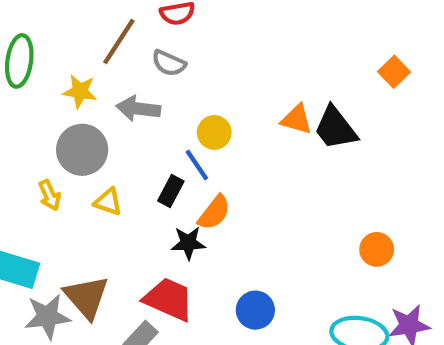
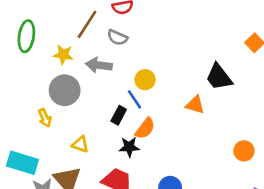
orange triangle: (297, 119) -> (195, 105), moved
yellow triangle: (108, 202) -> (80, 144), moved

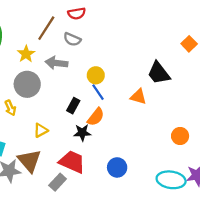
yellow star: (63, 55) -> (26, 54), turned 30
blue line: (134, 99) -> (98, 92), moved
yellow triangle: (80, 144) -> (41, 130), turned -48

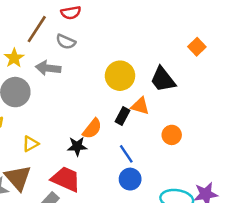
yellow circle: (96, 75) -> (120, 76), moved, size x1.5
blue line: (98, 92) -> (126, 154), moved
black rectangle: (73, 106) -> (123, 116), moved
orange circle: (180, 136) -> (172, 135), moved
blue circle: (117, 167) -> (130, 179), moved

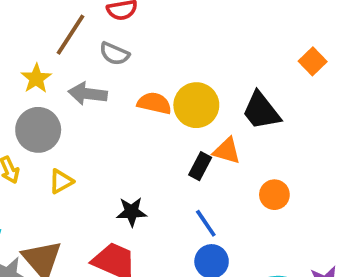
orange semicircle: (92, 129) -> (154, 103), moved, turned -115
yellow triangle: (30, 144) -> (61, 181), moved

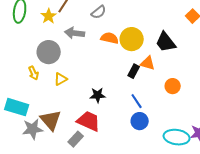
gray semicircle: (114, 54) -> (99, 12), moved, turned -63
yellow star: (36, 78) -> (49, 16), moved

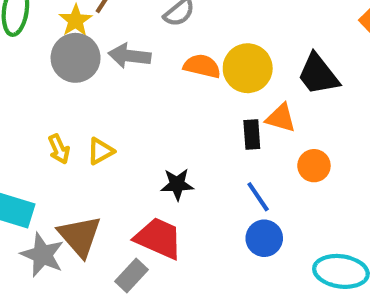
gray circle: (49, 52) -> (76, 58), moved
black rectangle: (134, 71) -> (252, 135), turned -32
yellow arrow: (34, 73) -> (59, 149), moved
orange circle: (173, 86) -> (314, 166), moved
gray star: (33, 129) -> (42, 255), turned 30

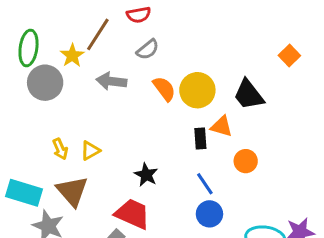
gray circle: (76, 58) -> (45, 83), moved
orange semicircle: (202, 66) -> (164, 89), turned 40
black star: (177, 184) -> (146, 175), turned 30
brown triangle: (80, 236) -> (72, 191), moved

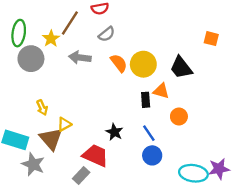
orange square: (289, 56) -> (211, 39), turned -32
yellow triangle: (90, 151) -> (64, 124), moved
black star: (146, 175) -> (114, 132), moved

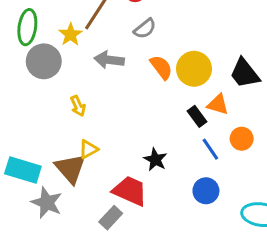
black rectangle: (146, 100) -> (197, 116), turned -32
yellow arrow: (42, 108) -> (78, 106), moved
blue line: (149, 133) -> (210, 149), moved

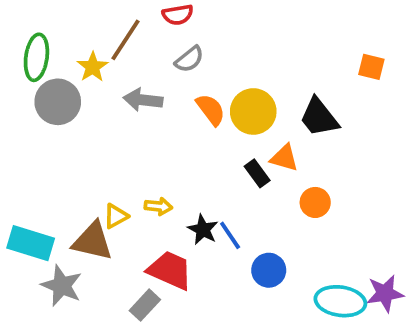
yellow arrow: (78, 106) -> (158, 206), moved, turned -60
blue line: (210, 149) -> (230, 235), moved
brown triangle: (71, 168) -> (93, 241), turned -36

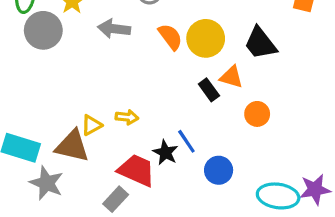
black star: (203, 230) -> (165, 153), moved

